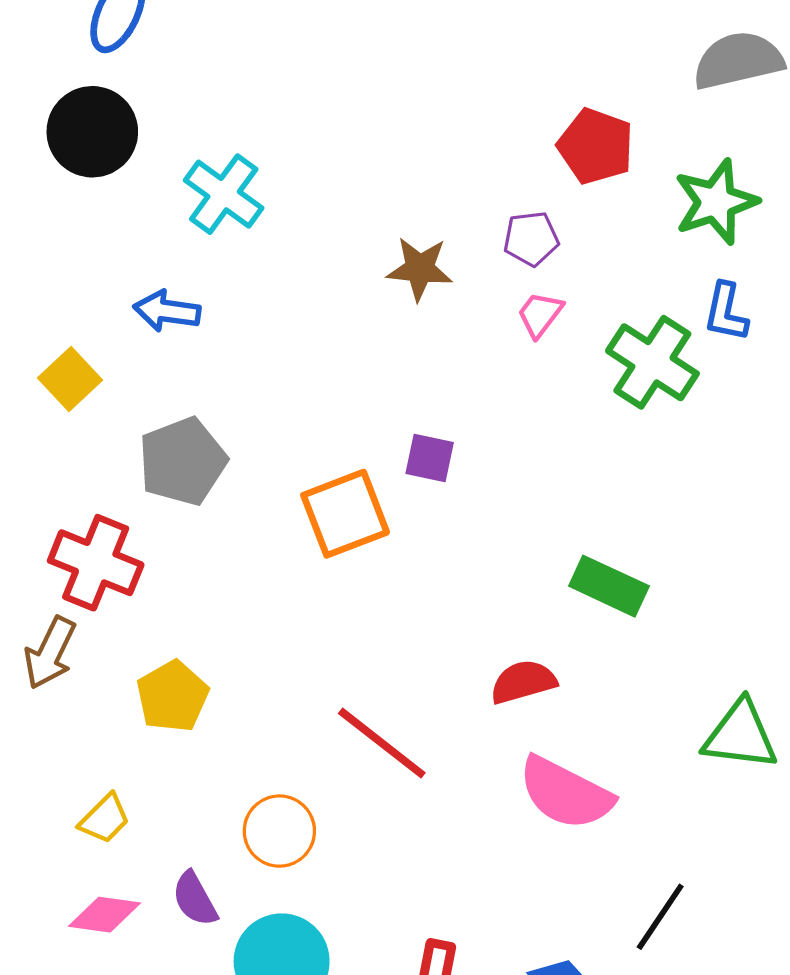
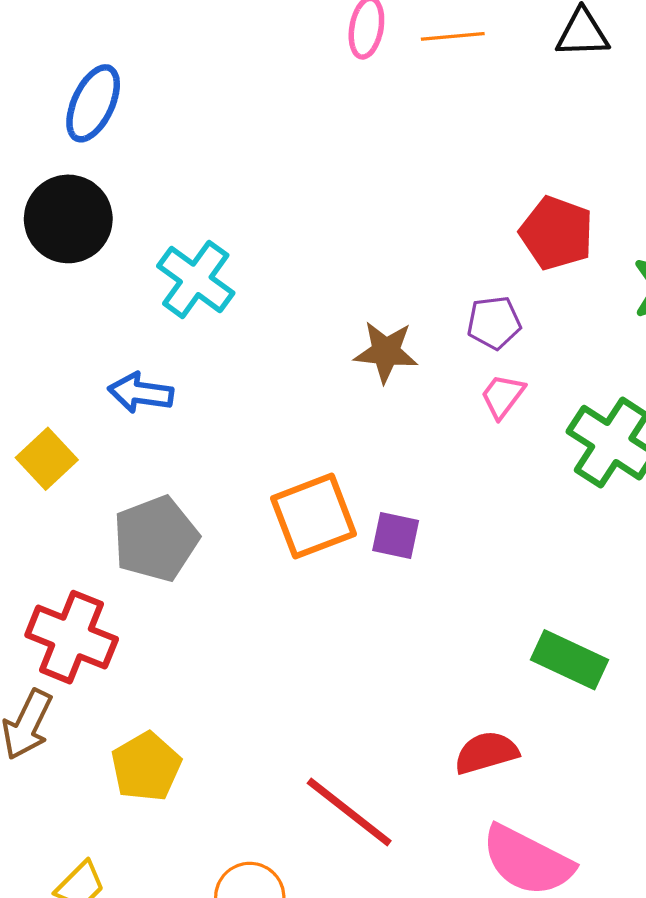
orange square: (345, 514) -> (313, 516), moved

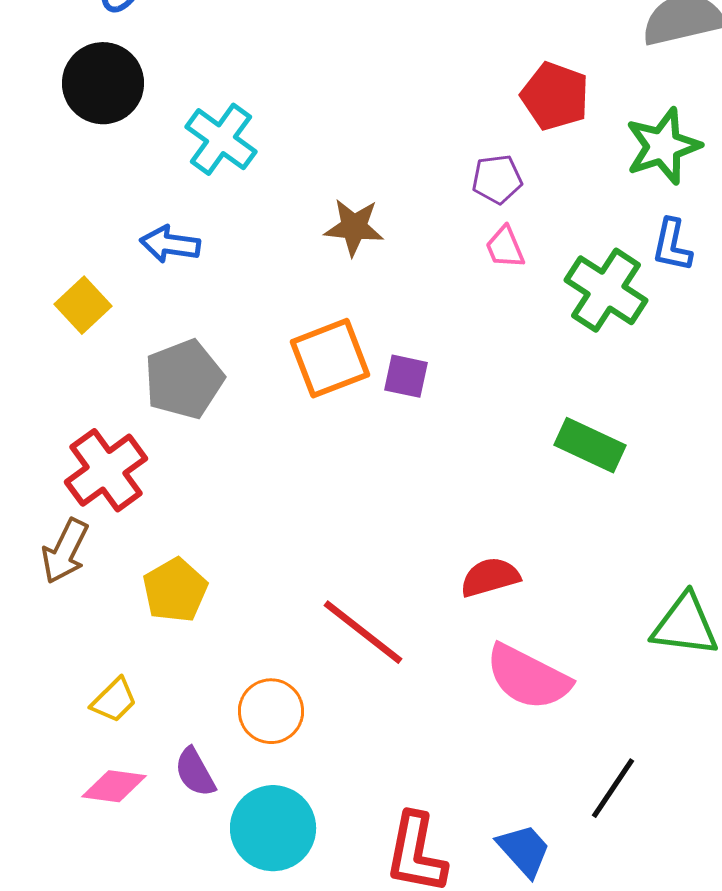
brown star: (386, 352) -> (354, 227), moved
pink trapezoid: (503, 396) -> (505, 247), turned -60
red cross: (72, 637) -> (106, 470), turned 32
green rectangle: (570, 660) -> (590, 445), moved

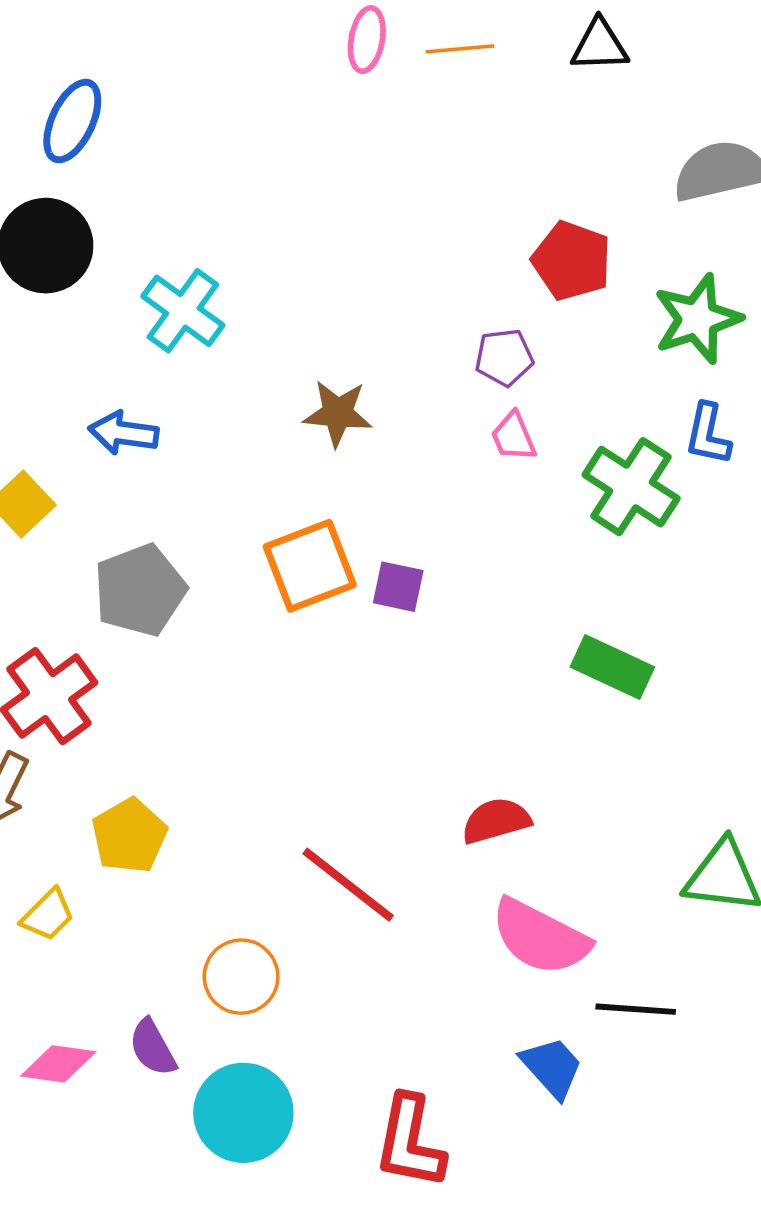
yellow trapezoid: (114, 700) -> (48, 915), moved
black line: (613, 788) -> (636, 1009), moved, turned 60
blue trapezoid: (524, 850) -> (552, 1067), moved

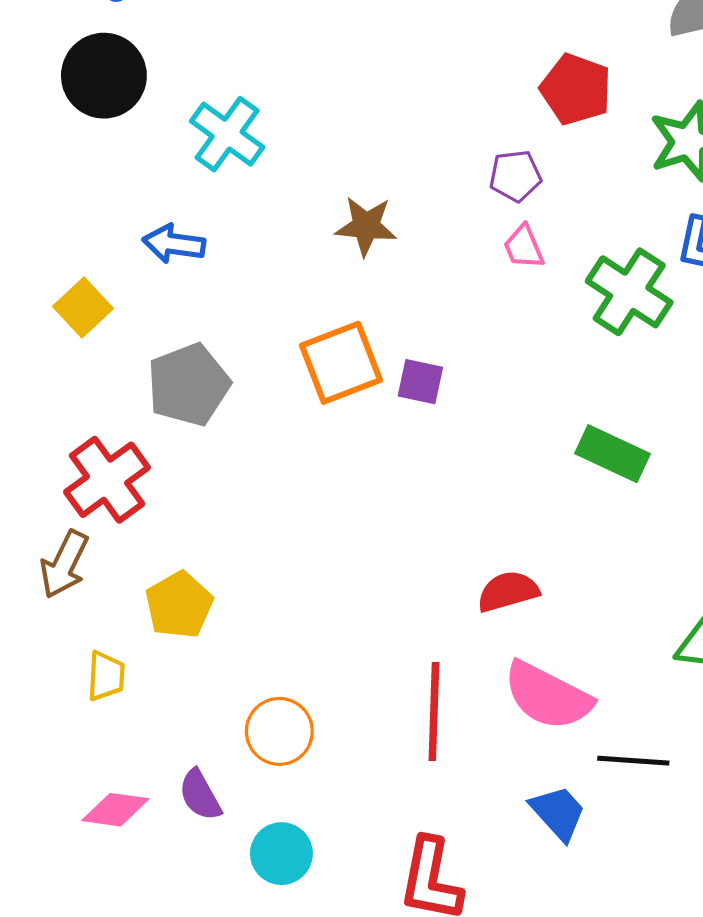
red line: (348, 885) -> (434, 712), moved, turned 54
yellow trapezoid: (48, 915) -> (106, 676), turned -42
cyan circle: (243, 1113) -> (281, 854), size x0.7

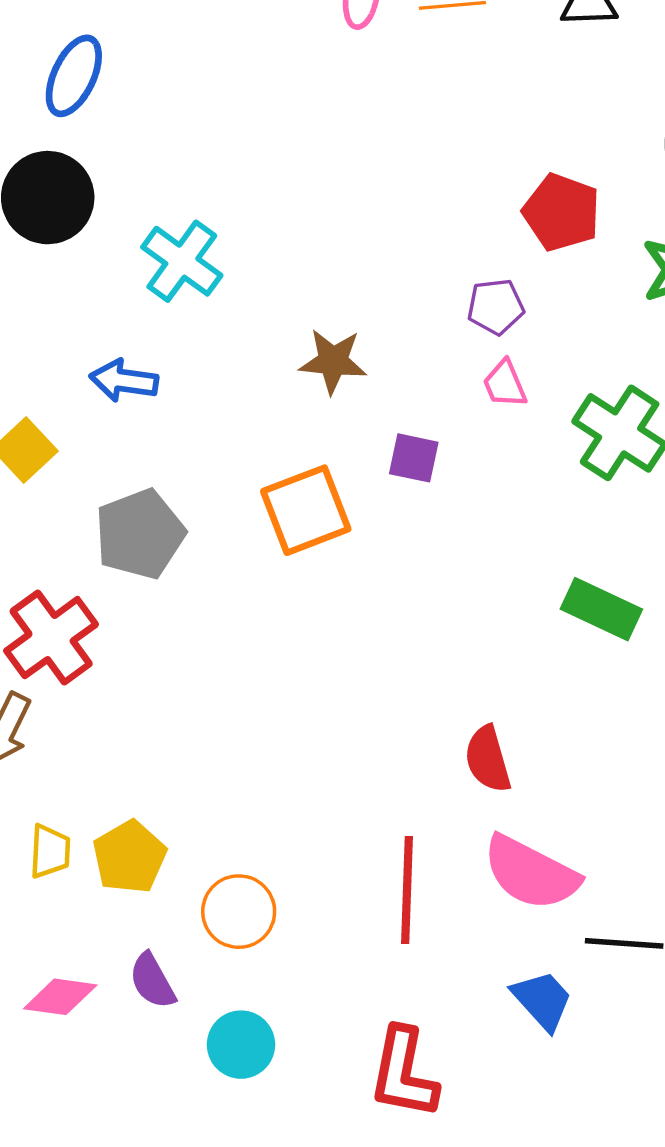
purple square: (420, 382) -> (414, 458), moved
red semicircle: (508, 591) -> (488, 759), turned -90
yellow pentagon: (179, 605) -> (130, 857), moved

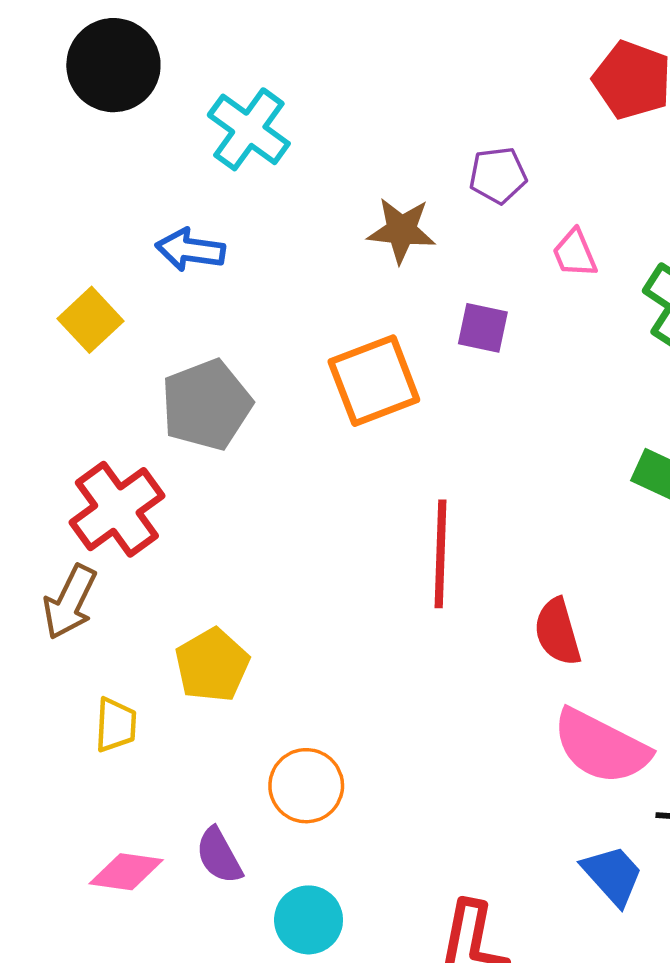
purple pentagon: (496, 307) -> (498, 175), moved
yellow pentagon: (130, 857) -> (212, 665), moved
red line: (407, 890) -> (440, 554), moved

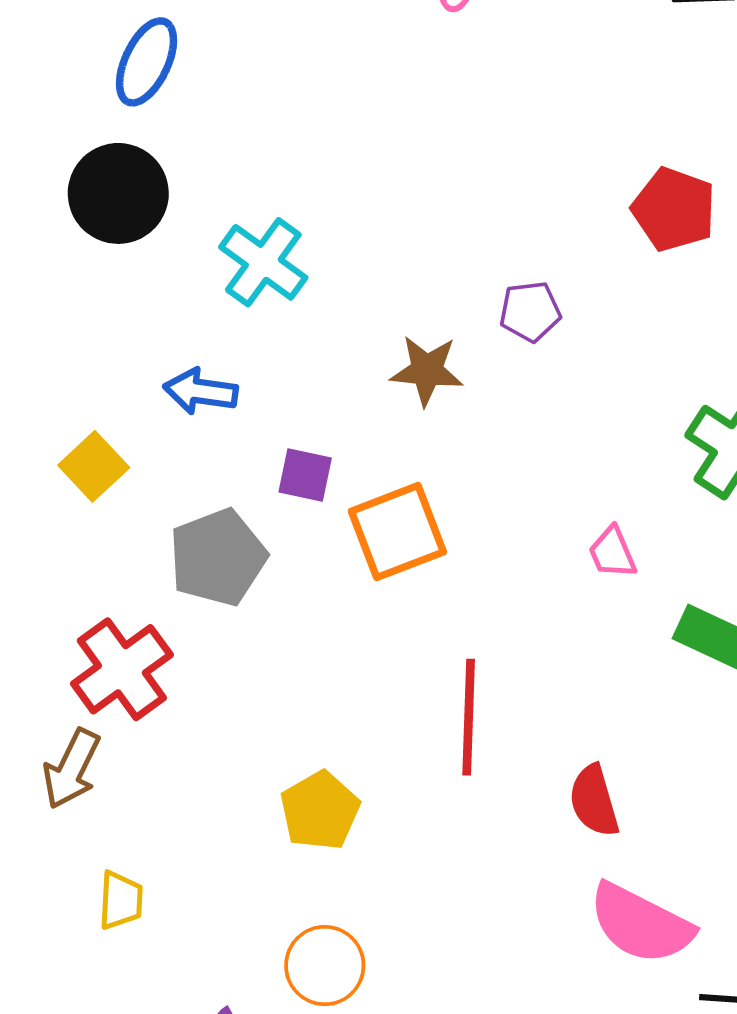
pink trapezoid: (575, 253) -> (612, 552), moved
purple square: (483, 328) -> (305, 475), moved
yellow pentagon: (212, 665) -> (320, 811), moved

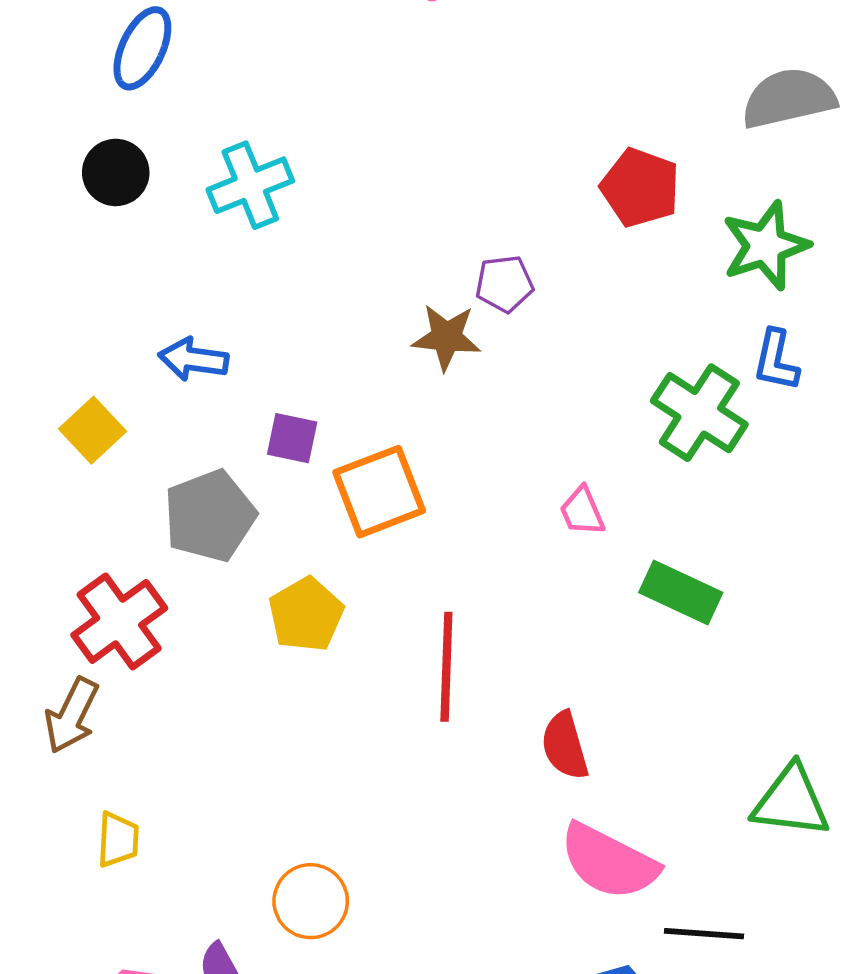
black circle: (118, 193) -> (116, 172), size x0.7
cyan cross: (263, 262) -> (250, 185), moved, turned 32
brown star: (427, 370) -> (446, 337), moved
yellow pentagon: (320, 811) -> (306, 615), moved

